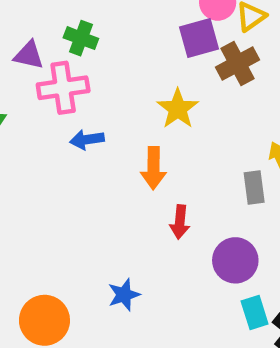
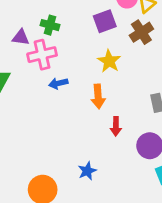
purple square: (199, 38) -> (105, 21), moved

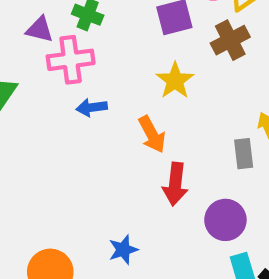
orange arrow: (98, 96) -> (152, 134), turned -30
red arrow: (116, 126) -> (175, 184), size x1.4

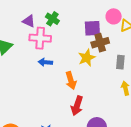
brown cross: (230, 40) -> (100, 43), moved
gray rectangle: (244, 154) -> (120, 62), moved

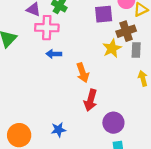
brown cross: (100, 43) -> (126, 31), moved
yellow star: (87, 58) -> (112, 48), moved

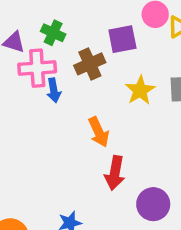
brown cross: (126, 31) -> (90, 64), moved
blue arrow: (54, 54) -> (54, 90), moved, turned -96

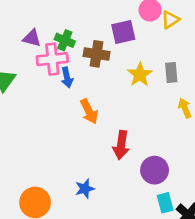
green cross: (53, 33) -> (65, 40), moved
brown cross: (90, 64) -> (97, 54), turned 35
orange arrow: (99, 132) -> (89, 111), moved

